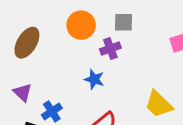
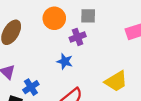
yellow trapezoid: (159, 104) -> (116, 81), turned -75

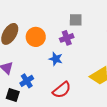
orange circle: (54, 18) -> (36, 37), moved

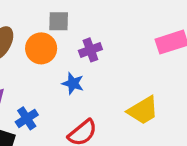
gray square: (76, 20) -> (59, 21), moved

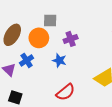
blue cross: (27, 118) -> (27, 60), moved

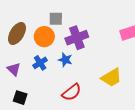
purple cross: (71, 39) -> (77, 38), size x1.5
blue cross: (27, 60) -> (40, 63), moved

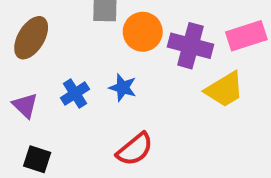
orange circle: (44, 37) -> (143, 32), moved
purple cross: (77, 38) -> (191, 46), moved, turned 35
yellow trapezoid: (111, 78) -> (224, 90), moved

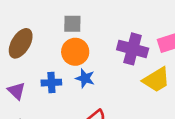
orange circle: (143, 32) -> (75, 52), moved
blue cross: (75, 94) -> (51, 83), turned 30

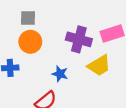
blue star: (85, 78) -> (60, 74), moved

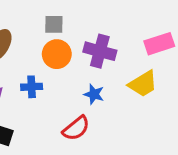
purple cross: (79, 39) -> (100, 51), moved

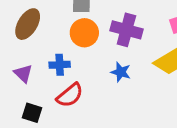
red semicircle: (76, 128) -> (70, 95), moved

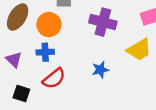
orange circle: (84, 33) -> (49, 25), moved
blue star: (121, 72) -> (100, 70), moved, turned -30

